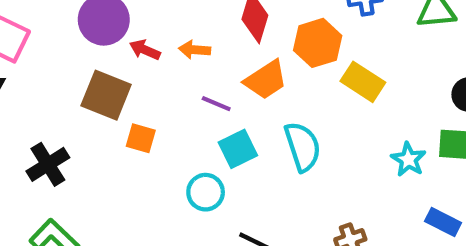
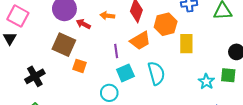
orange arrow: (194, 50) -> (107, 16), moved
yellow rectangle: (363, 82) -> (186, 44), turned 54
purple line: (216, 104) -> (116, 51), turned 56

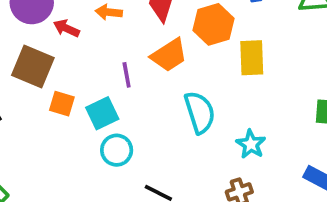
cyan square: (125, 73) -> (102, 113), moved
cyan star: (206, 82) -> (251, 144), moved

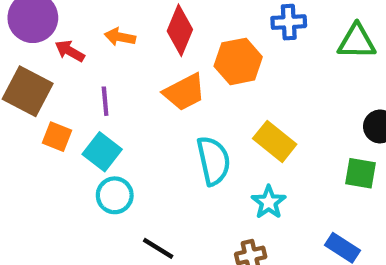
yellow rectangle: (252, 58) -> (275, 141), moved, turned -54
purple line: (127, 75) -> (105, 101), moved
cyan square: (102, 113) -> (102, 152), turned -32

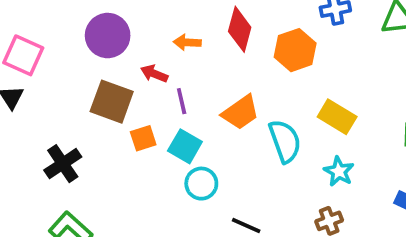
red arrow: (70, 51) -> (154, 74), moved
orange trapezoid: (184, 92) -> (241, 112), moved
orange square: (57, 137) -> (143, 138), turned -32

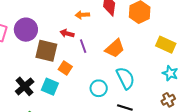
purple circle: (108, 36) -> (26, 30), moved
orange square: (143, 138) -> (65, 68), turned -32
cyan semicircle: (285, 141) -> (125, 78), moved
cyan square: (185, 146) -> (50, 87), moved

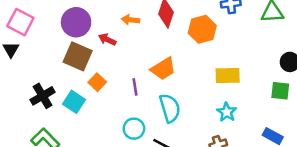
purple circle: (26, 30) -> (76, 22), moved
yellow rectangle: (166, 45) -> (228, 75), turned -36
purple line: (83, 46) -> (135, 87), moved
cyan circle: (99, 88) -> (134, 129), moved

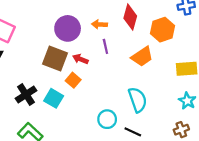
purple circle: (76, 22) -> (68, 28), moved
red arrow: (107, 39) -> (80, 59), moved
orange trapezoid: (163, 69) -> (142, 57), moved
purple line: (135, 87) -> (105, 46), moved

